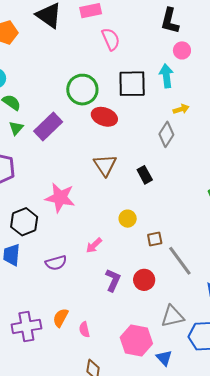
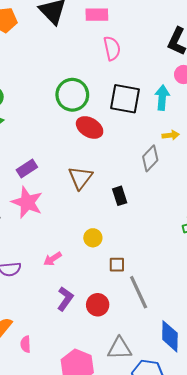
purple rectangle: (48, 127) -> (27, 168), moved, size x0.7

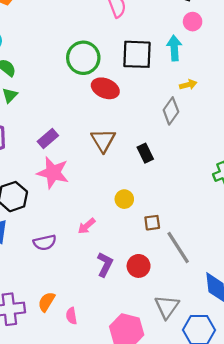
gray triangle: (120, 348) -> (167, 307), turned -45

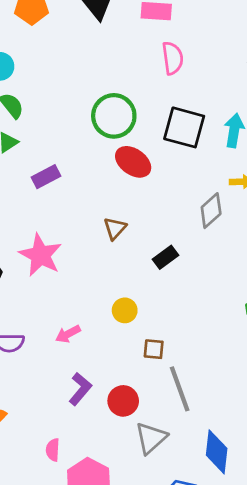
purple rectangle: (48, 139) -> (46, 177), moved
brown triangle: (103, 140) -> (115, 228), size x0.7
black rectangle: (145, 153) -> (165, 257), turned 66
gray triangle: (167, 307) -> (151, 438), moved
pink semicircle: (71, 316) -> (53, 450), moved

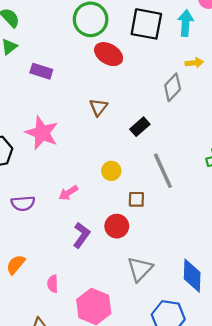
purple rectangle: (46, 177) -> (41, 71), turned 50
gray line: (180, 389) -> (163, 171), moved
red circle: (123, 401) -> (117, 226), moved
pink semicircle: (53, 450) -> (53, 284), moved

